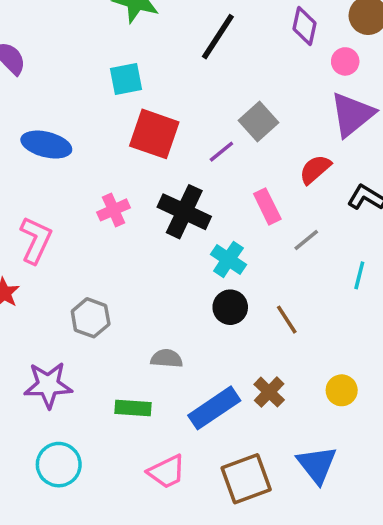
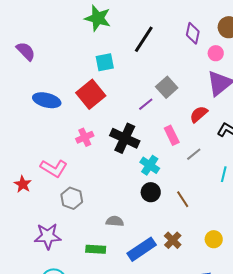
cyan square: (126, 79) -> (105, 62), moved
red square: (154, 134) -> (91, 94), moved, turned 32
pink L-shape: (36, 240) -> (54, 168), moved, turned 96

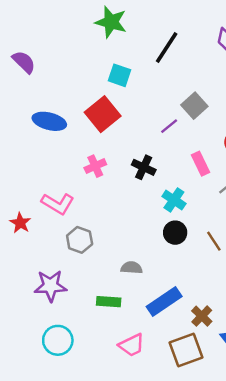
cyan square: (105, 62) -> (119, 75), turned 30
black cross: (125, 138) -> (144, 167), size x0.7
brown cross: (173, 240) -> (202, 316), moved

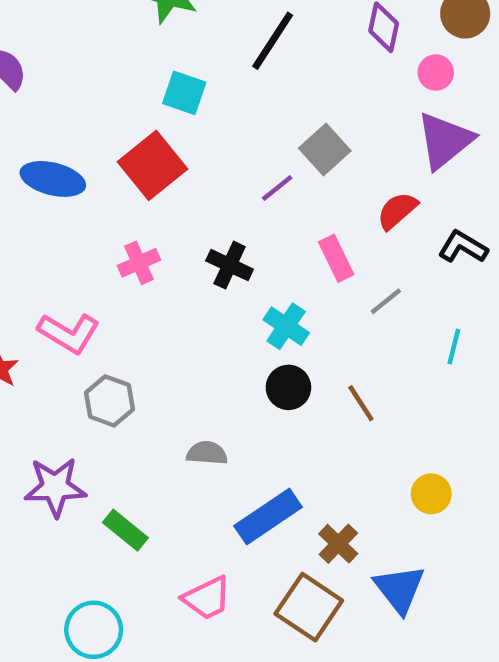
green rectangle: (109, 302) -> (125, 530), moved, turned 35
cyan circle: (58, 340) -> (94, 630), moved
brown square: (186, 350) -> (309, 607), turned -36

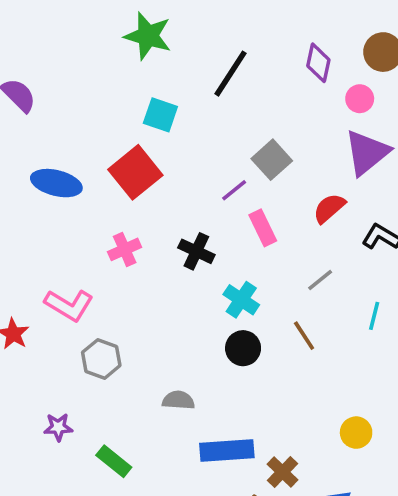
pink rectangle: (336, 258) -> (263, 228), moved
brown line: (361, 403) -> (304, 336), moved
purple star: (55, 487) -> (58, 427), size x0.6
blue rectangle: (268, 517) -> (227, 450), turned 30

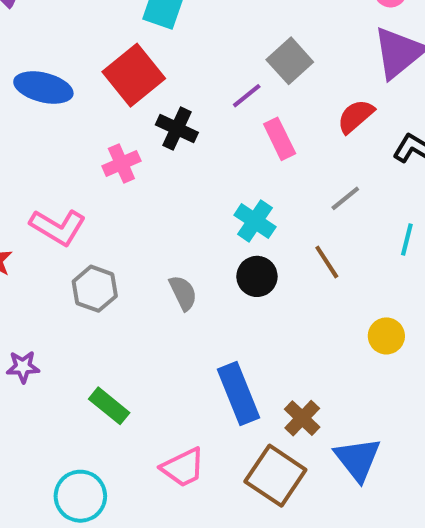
black cross: (196, 251) -> (177, 129), moved
gray semicircle: (178, 400) -> (183, 293), moved, turned 60
purple star: (58, 427) -> (23, 367), moved
yellow circle: (356, 433) -> (386, 336), moved
blue rectangle: (227, 450) -> (238, 393), turned 72

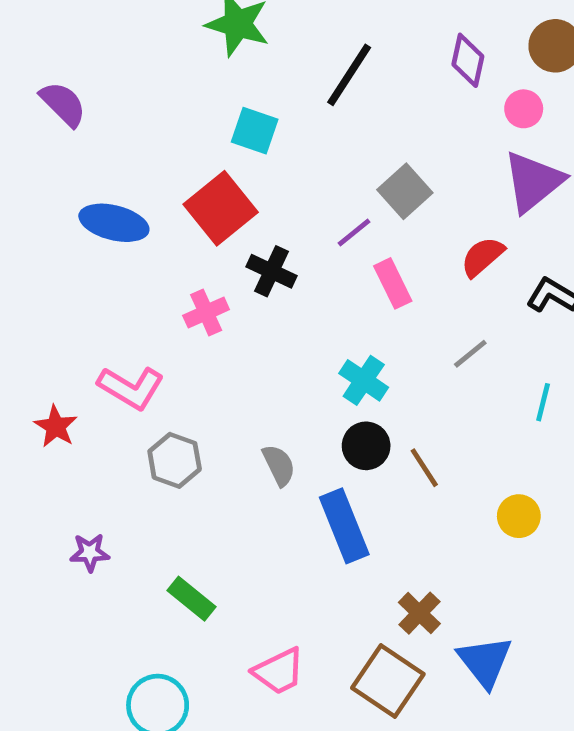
brown line: (327, 262) -> (424, 468), moved
blue rectangle: (238, 393) -> (344, 526), moved

